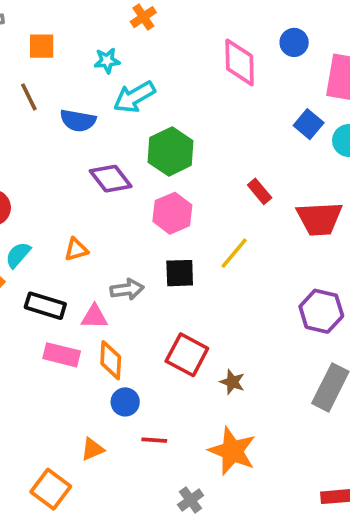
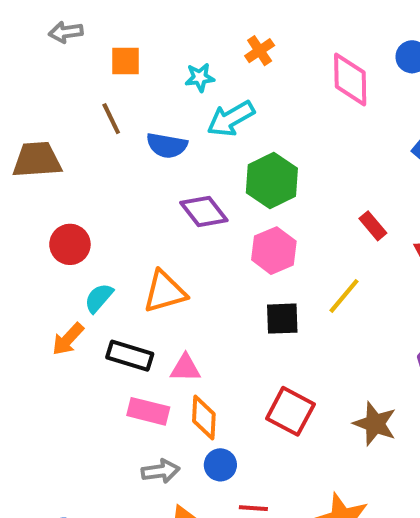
orange cross: (143, 17) -> (260, 51), moved
orange triangle: (76, 249) -> (165, 292), size x1.6
gray arrow: (127, 289) -> (161, 471), moved
brown star: (232, 382) -> (375, 424), moved, size x1.5

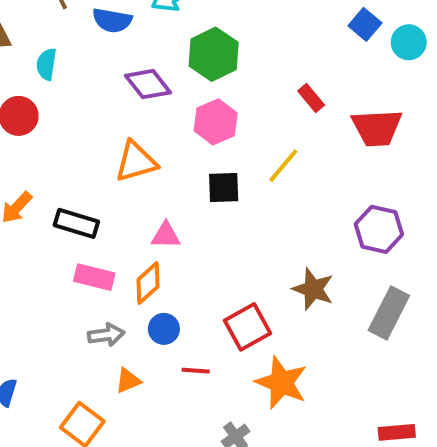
orange triangle: (165, 292) -> (136, 162), moved
cyan semicircle: (99, 298) -> (46, 64), moved, turned -32
pink triangle: (185, 368) -> (166, 235), moved
red square: (290, 411) -> (247, 327), moved, turned 33
orange diamond: (204, 417) -> (148, 283), turned 45

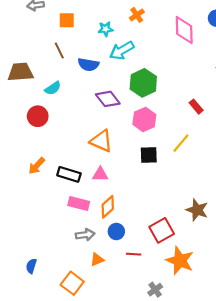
cyan semicircle: (46, 64) -> (53, 88), turned -133
orange triangle: (136, 162) -> (101, 141), turned 40
pink triangle: (166, 235) -> (100, 174), moved

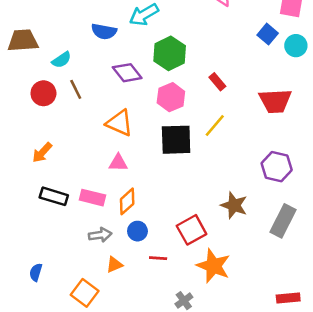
brown line: (59, 51) -> (76, 89), moved
red rectangle: (196, 107) -> (217, 82), moved
black square: (149, 155) -> (176, 140), size x1.5
black rectangle: (69, 174) -> (54, 196), moved

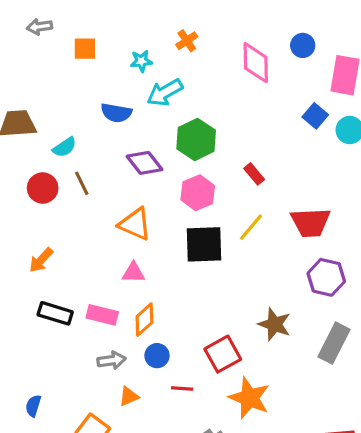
red trapezoid: (275, 101) -> (311, 222), moved

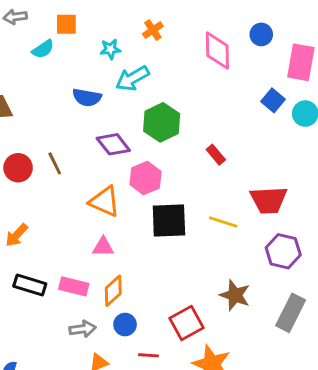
orange square: (85, 49) -> (66, 24), moved
cyan semicircle: (65, 147) -> (43, 49), moved
pink hexagon: (198, 193) -> (146, 178), moved
yellow line: (251, 227) -> (223, 222), moved, turned 68

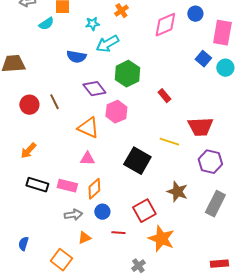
pink diamond: (217, 51) -> (165, 25), turned 68
black square: (169, 220) -> (137, 161), moved, turned 32

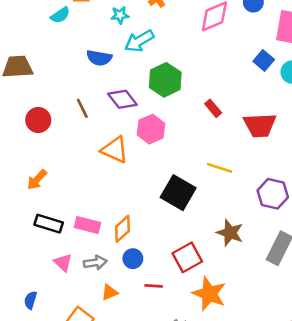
brown line: (54, 102) -> (82, 108), moved
red trapezoid: (200, 127) -> (260, 125), moved
pink triangle: (87, 159) -> (63, 263), moved, turned 42

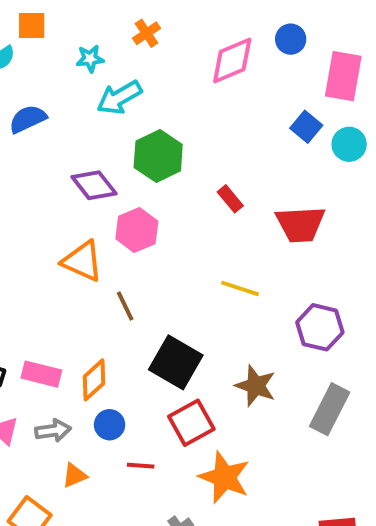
blue semicircle: (99, 58) -> (28, 119), moved, turned 145
brown line: (82, 108) -> (125, 306), moved
black square: (178, 193) -> (176, 362), moved

